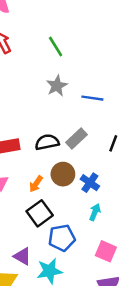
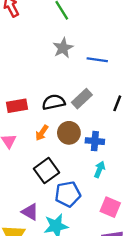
blue cross: (90, 183) -> (95, 141), turned -30
orange arrow: (36, 184) -> (42, 133), moved

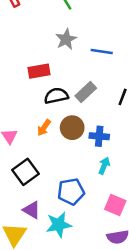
red rectangle: (17, 106) -> (39, 71), moved
black square: (47, 171) -> (26, 172), moved

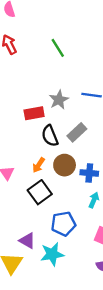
gray star: (66, 39) -> (59, 100), moved
black semicircle: (56, 96) -> (50, 136), turned -100
black square: (26, 172) -> (40, 192), moved

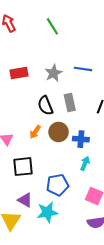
red rectangle: (34, 113) -> (19, 73), moved
gray rectangle: (77, 132) -> (70, 103), turned -60
black square: (40, 192) -> (23, 167), moved, turned 30

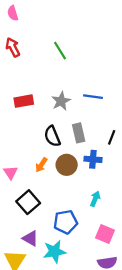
blue cross: (81, 139) -> (93, 159), moved
black square: (23, 167) -> (28, 202), turned -35

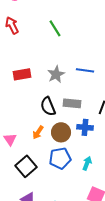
gray rectangle: (79, 133) -> (72, 103), turned -72
blue pentagon: (65, 222) -> (60, 158), moved

